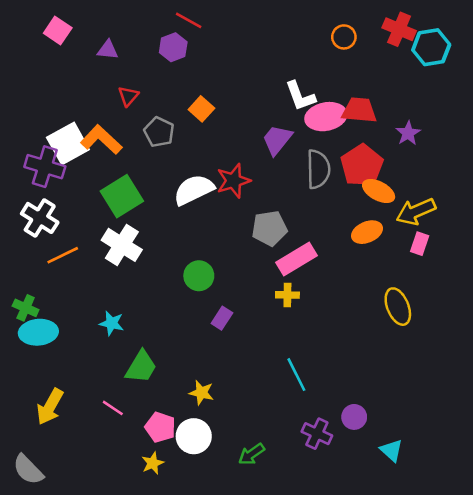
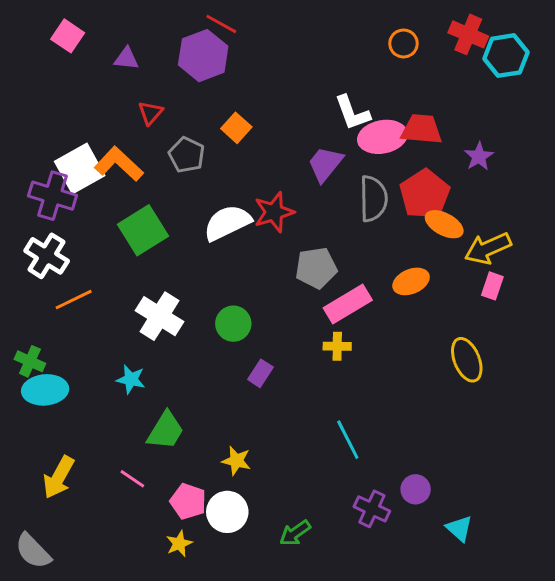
purple hexagon: (173, 47) -> (203, 56), size x1.5
orange ellipse: (367, 232) -> (411, 281), moved
white cross: (122, 245) -> (160, 316), moved

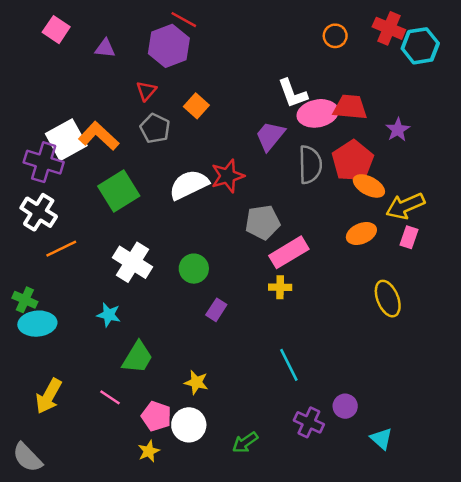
red triangle: (150, 113) -> (146, 91), moved
orange ellipse: (411, 281) -> (361, 233), moved

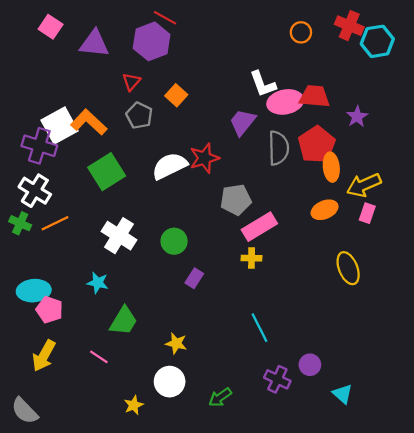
purple triangle: (105, 48) -> (94, 44), size x1.6
orange ellipse: (369, 186) -> (331, 167), turned 56
green cross: (25, 300) -> (20, 223), moved
pink pentagon: (156, 416) -> (49, 310), moved

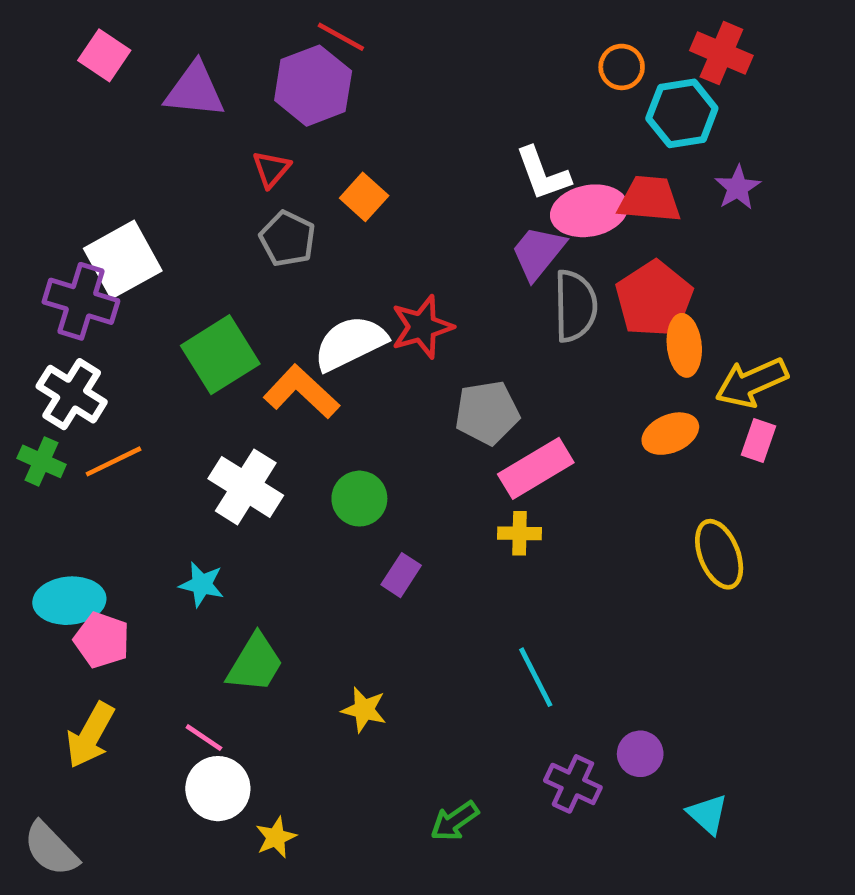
cyan hexagon: (377, 41) -> (682, 113), moved
purple star: (357, 117) -> (738, 188), moved
orange L-shape: (89, 122) -> (301, 392), moved
purple trapezoid: (243, 122) -> (538, 253), moved
white circle: (170, 382) -> (218, 789), moved

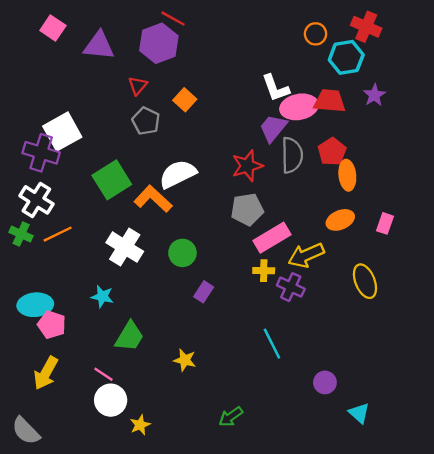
red pentagon: (654, 299) -> (332, 152), size x0.7
red star: (422, 327) -> (247, 166), moved
yellow arrow: (752, 383) -> (306, 255), moved
purple cross: (573, 784) -> (291, 287), moved

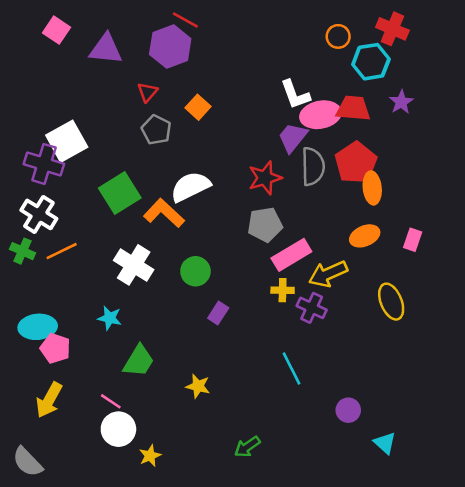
red pentagon: (332, 152) -> (356, 163), size x1.4

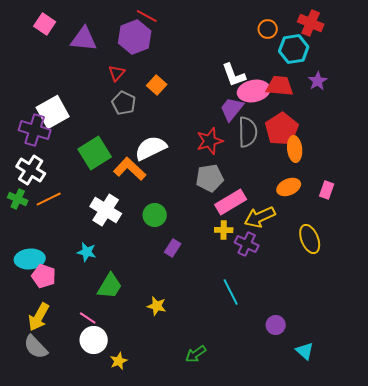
gray semicircle: (28, 462) -> (36, 347), moved

